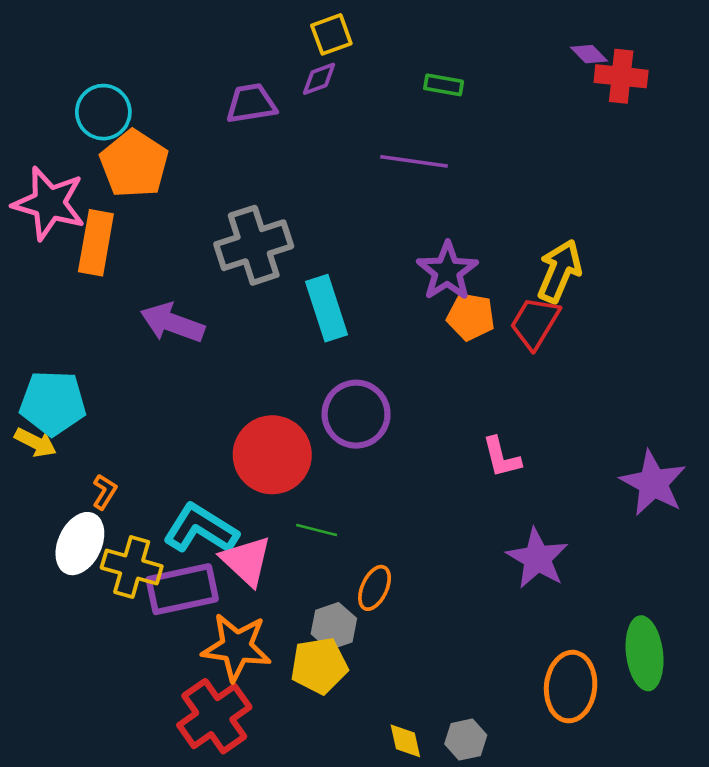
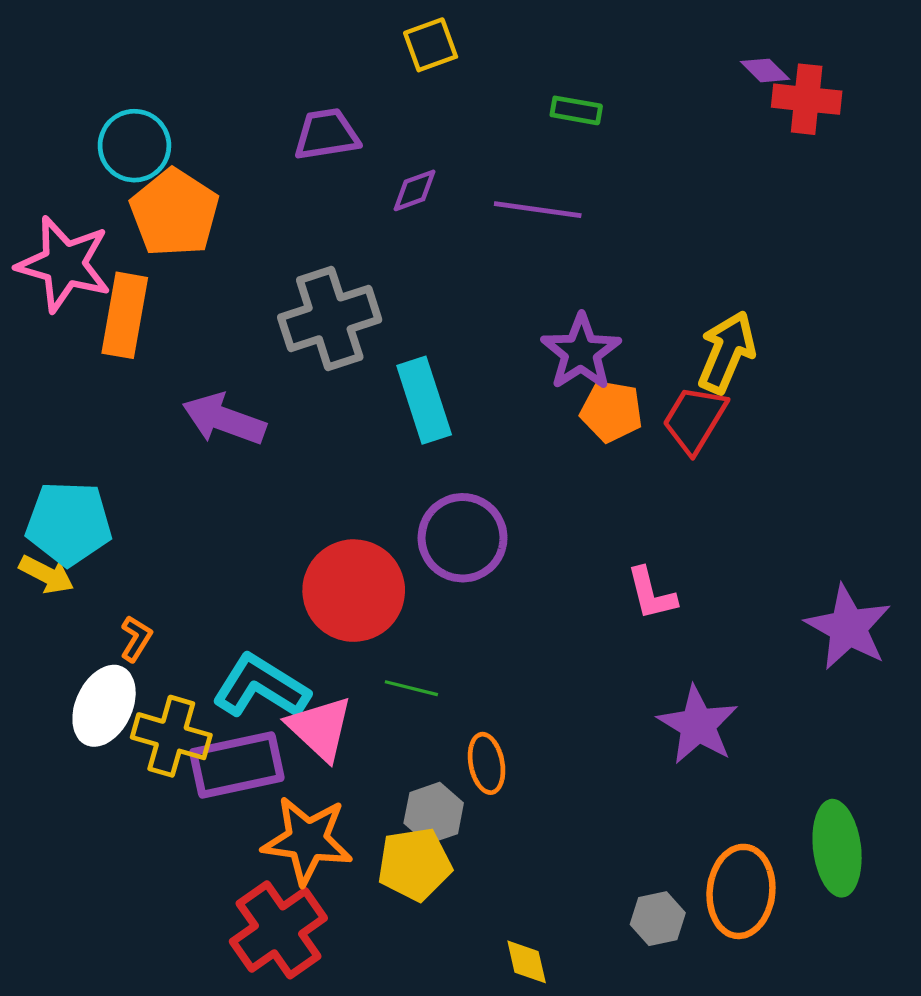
purple diamond: (319, 79) -> (415, 190), moved
orange ellipse: (375, 588) -> (487, 763), turned -36
gray hexagon: (466, 740) -> (658, 919), moved

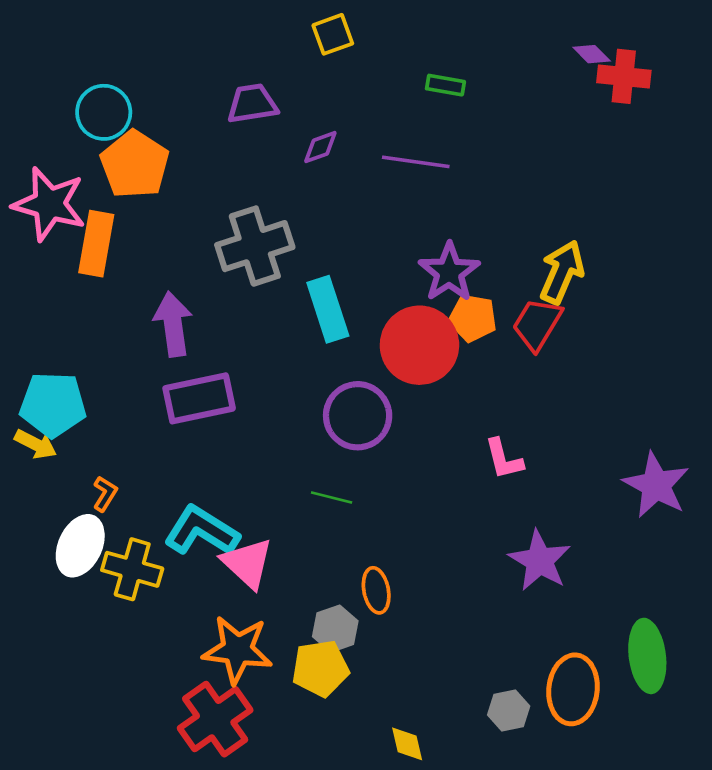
purple arrow: (224, 419) -> (173, 324), turned 62
red circle: (354, 591) -> (419, 345), moved
green line: (411, 688) -> (332, 497), moved
purple rectangle: (237, 765) -> (199, 398), moved

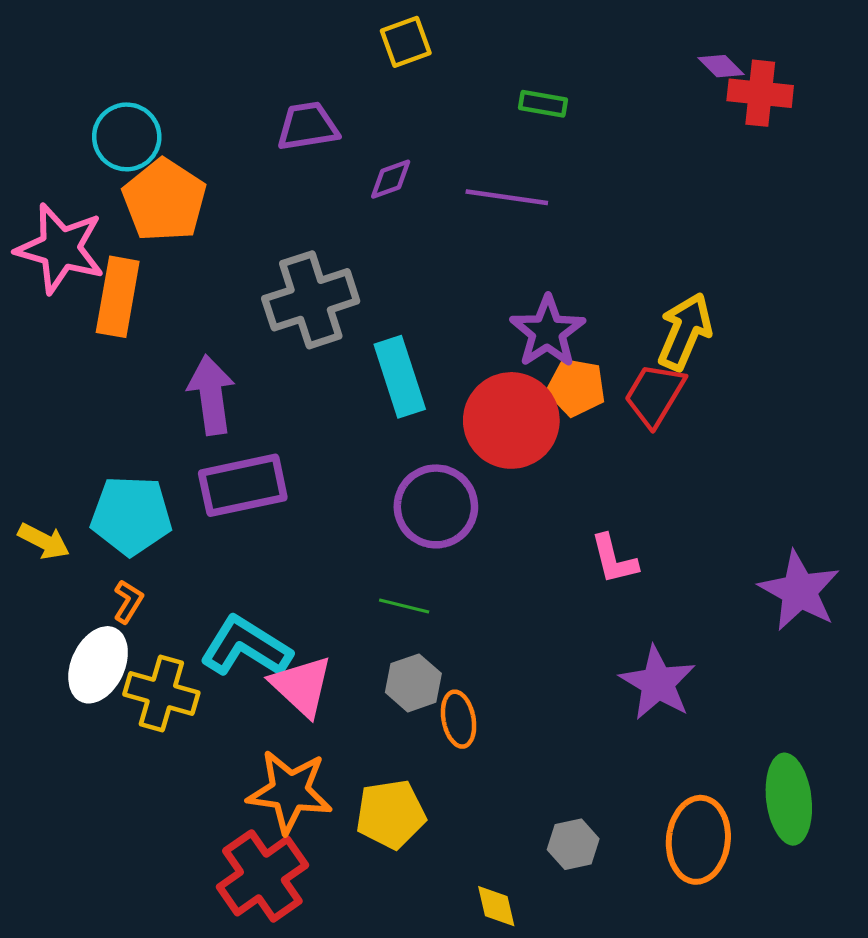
cyan pentagon: (53, 405) -> (131, 516), moved
gray hexagon: (335, 629) -> (413, 683), moved
gray hexagon: (509, 710) -> (573, 844), moved

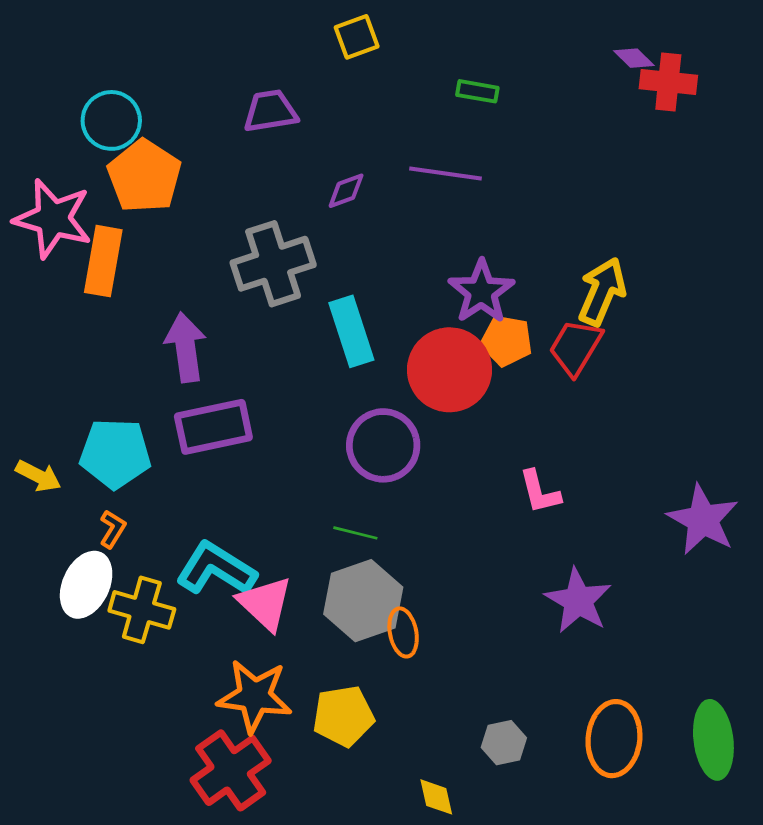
purple diamond: (391, 179) -> (346, 191), moved
gray hexagon: (413, 683) -> (363, 601), size x1.6
green ellipse: (789, 799) -> (713, 740), moved

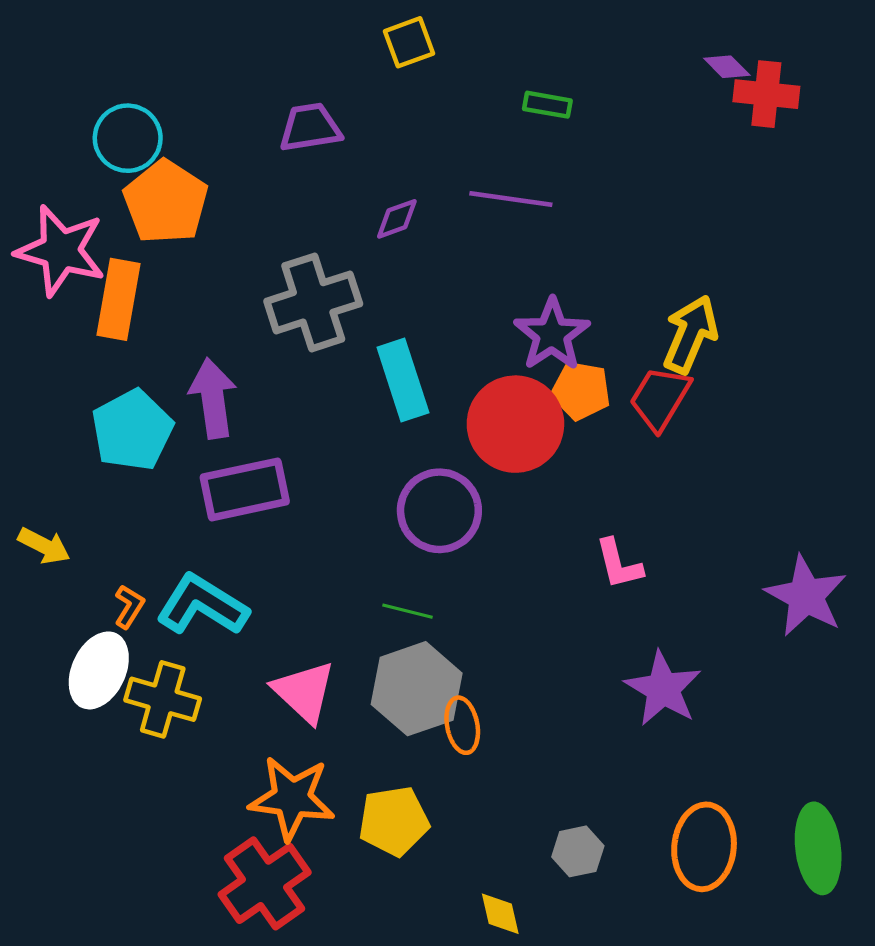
cyan pentagon: (115, 453) -> (132, 430), moved, turned -30
cyan L-shape: (216, 569) -> (202, 605), moved

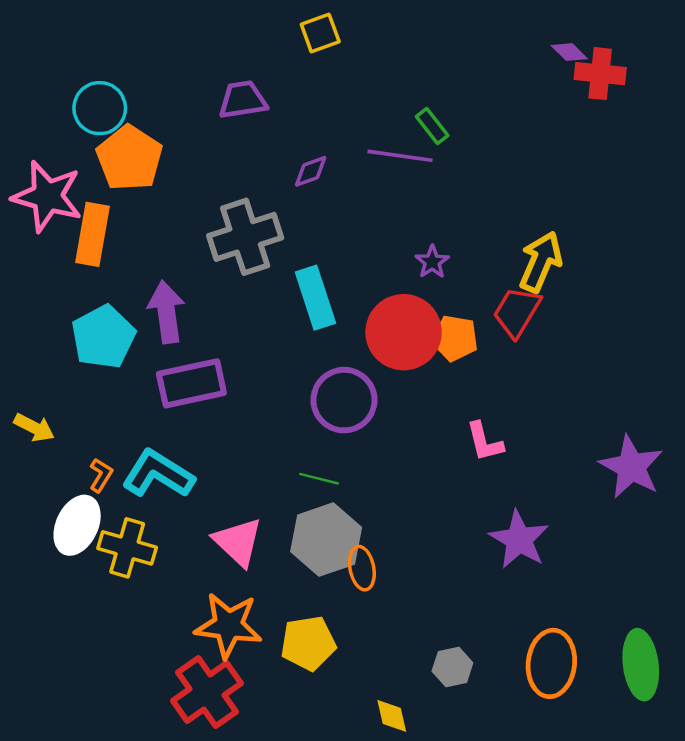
green rectangle: (547, 105) -> (432, 126), moved, turned 42
purple star: (552, 334) -> (432, 262), size x0.6
orange pentagon: (581, 391) -> (455, 338), moved

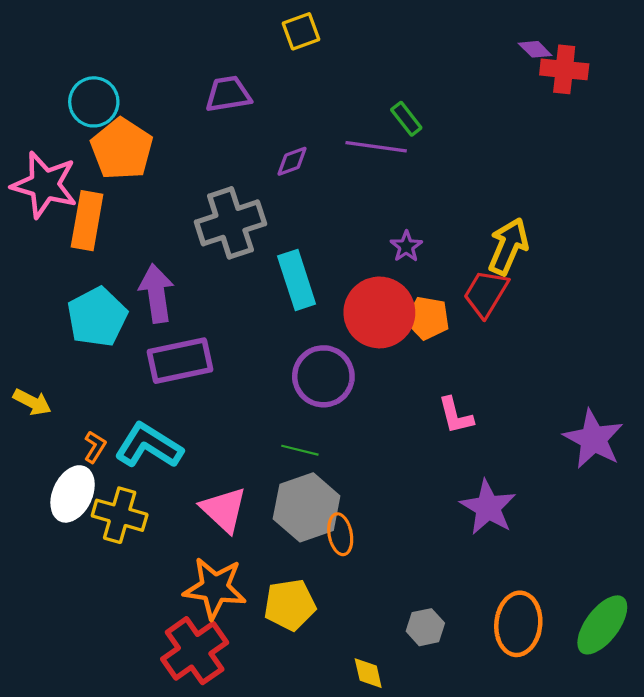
green ellipse: (641, 665) -> (602, 625), turned 44

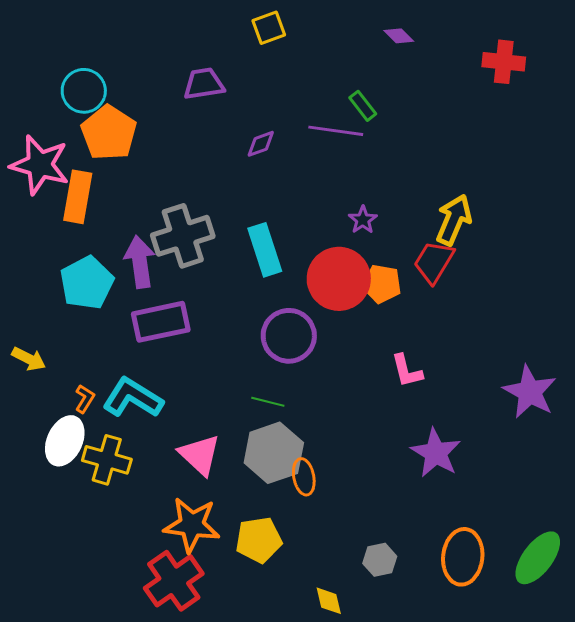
purple diamond: (535, 49) -> (399, 36), moved
gray cross: (230, 223) -> (183, 236), moved

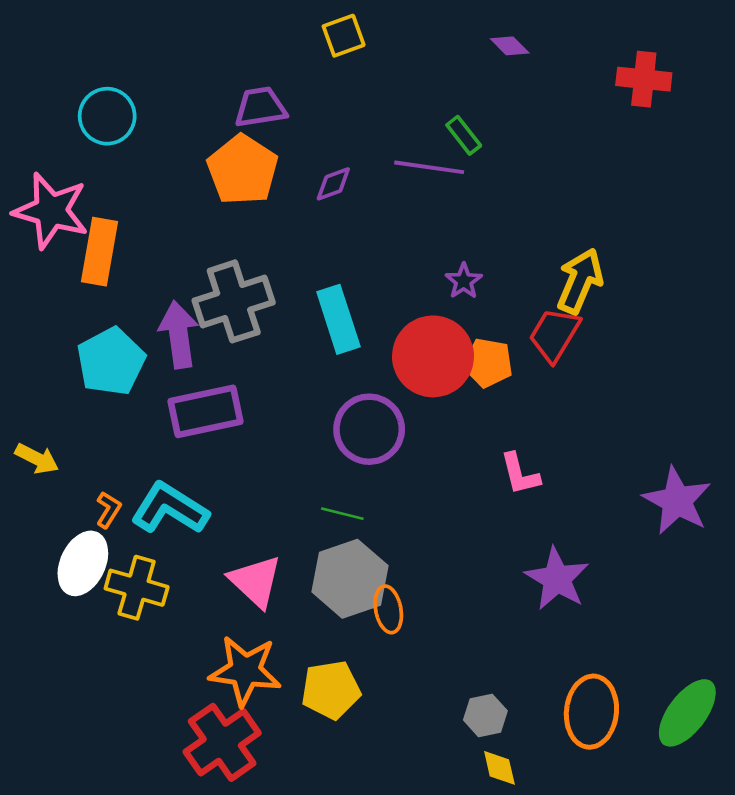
orange pentagon: (109, 133) -> (243, 170), moved
yellow diamond: (329, 601) -> (499, 768), moved

